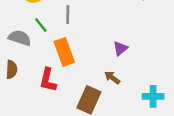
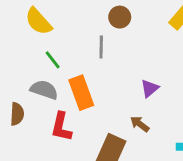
gray line: (68, 14) -> (101, 47), moved
gray semicircle: (20, 38) -> (44, 90), moved

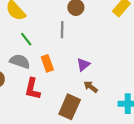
purple triangle: (150, 88) -> (83, 65), moved
orange rectangle: (81, 93) -> (47, 63), size x0.7

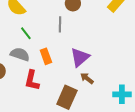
purple triangle: (83, 65) -> (80, 57), size x1.5

